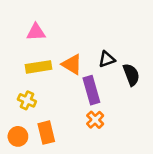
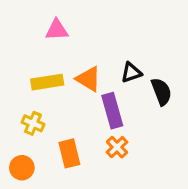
pink triangle: (36, 32) -> (57, 30), moved
orange rectangle: (46, 133) -> (69, 153), moved

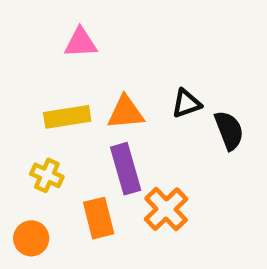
orange triangle: (88, 79) -> (126, 112), turned -36
purple rectangle: (112, 111) -> (126, 169), moved
orange cross: (117, 147) -> (166, 209), size x1.4

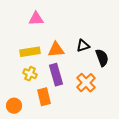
yellow cross: (47, 175) -> (30, 74), moved
orange cross: (166, 209) -> (86, 83), moved

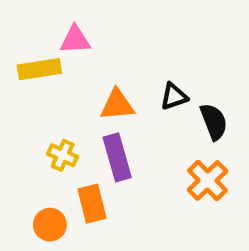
yellow rectangle: (30, 52) -> (39, 69), moved
orange cross: (86, 83) -> (207, 181), moved
orange circle: (14, 106) -> (50, 225), moved

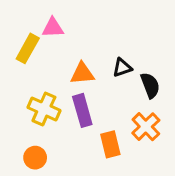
yellow rectangle: (39, 69) -> (28, 48), turned -52
yellow cross: (63, 155) -> (44, 109), size x1.5
orange rectangle: (92, 204) -> (110, 144), moved

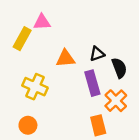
purple rectangle: (82, 110) -> (92, 83), moved
orange rectangle: (110, 144) -> (98, 125), moved

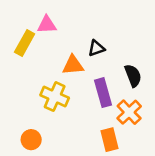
black triangle: (97, 54) -> (96, 48), moved
yellow cross: (35, 87) -> (55, 97), moved

